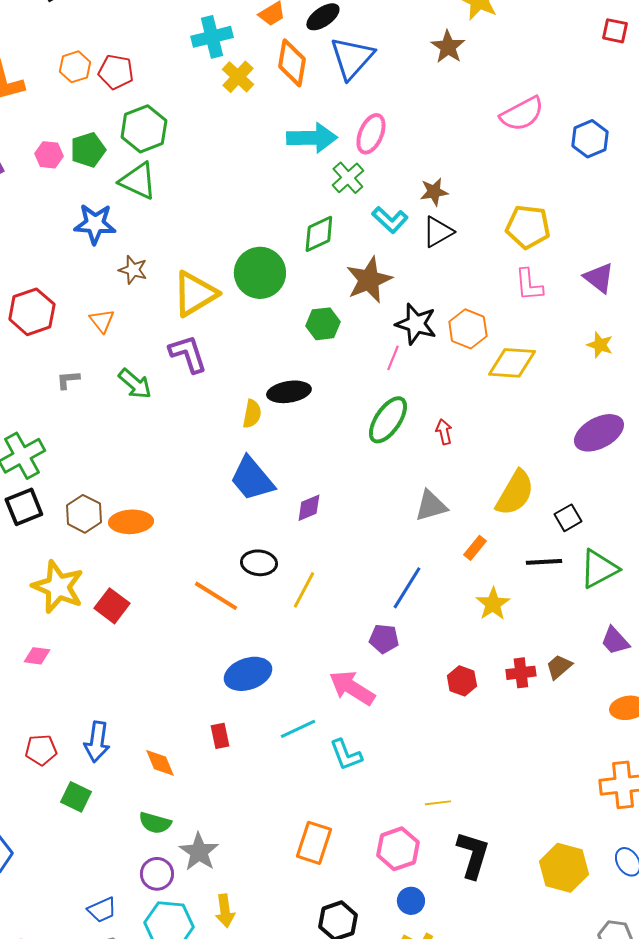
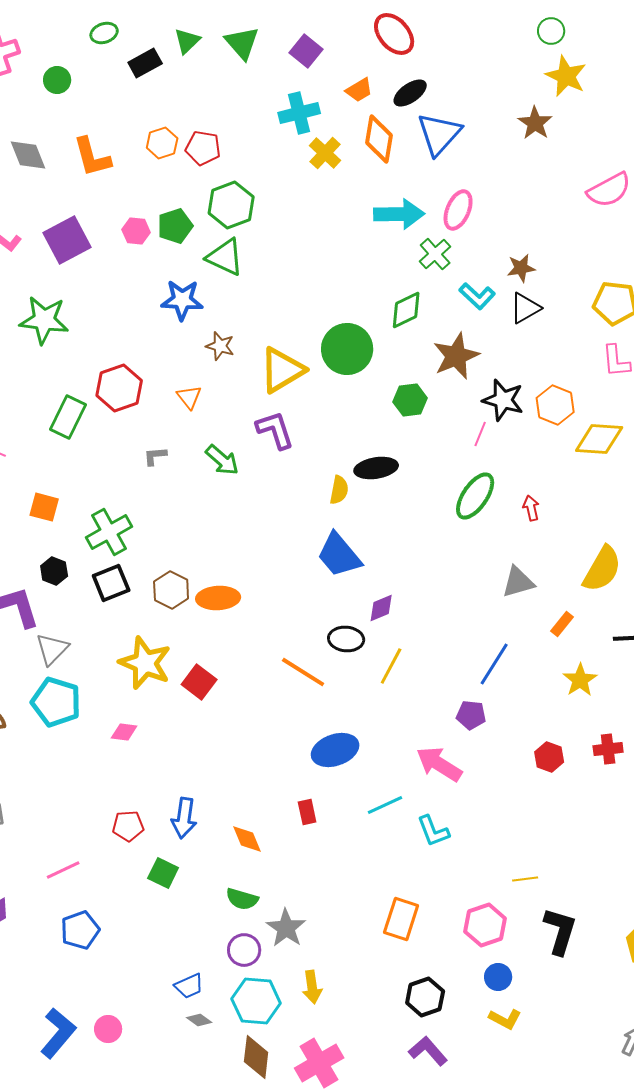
purple diamond: (309, 508) -> (381, 608), moved

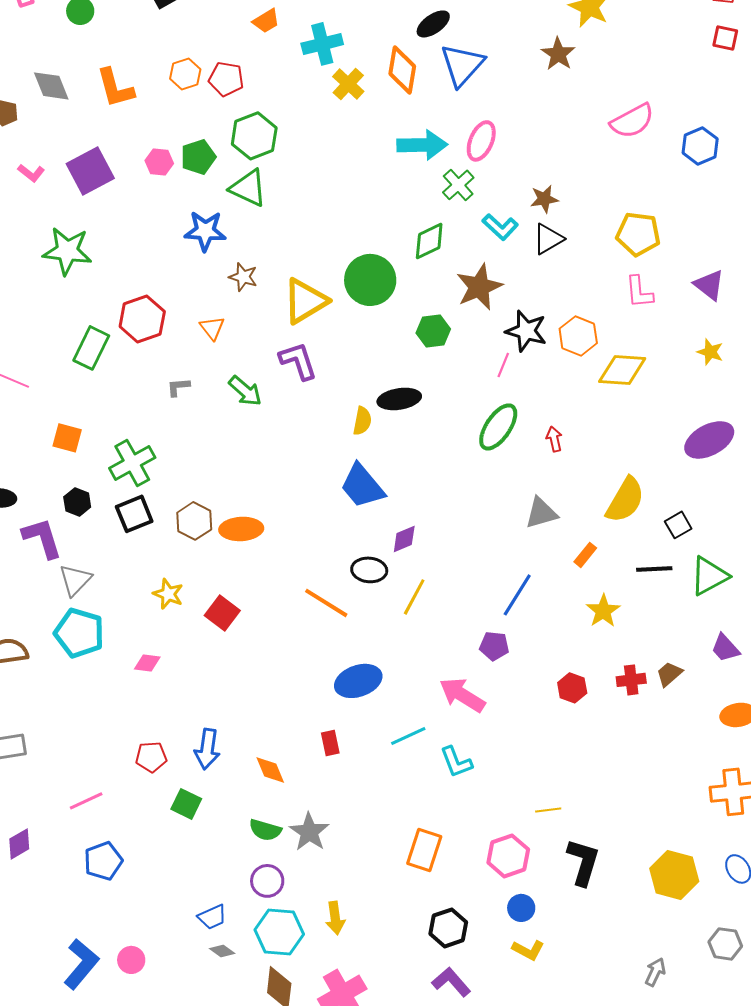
orange trapezoid: (359, 90) -> (266, 21), moved
yellow star: (145, 663) -> (168, 594), size x0.6
gray star: (286, 928) -> (309, 832), moved

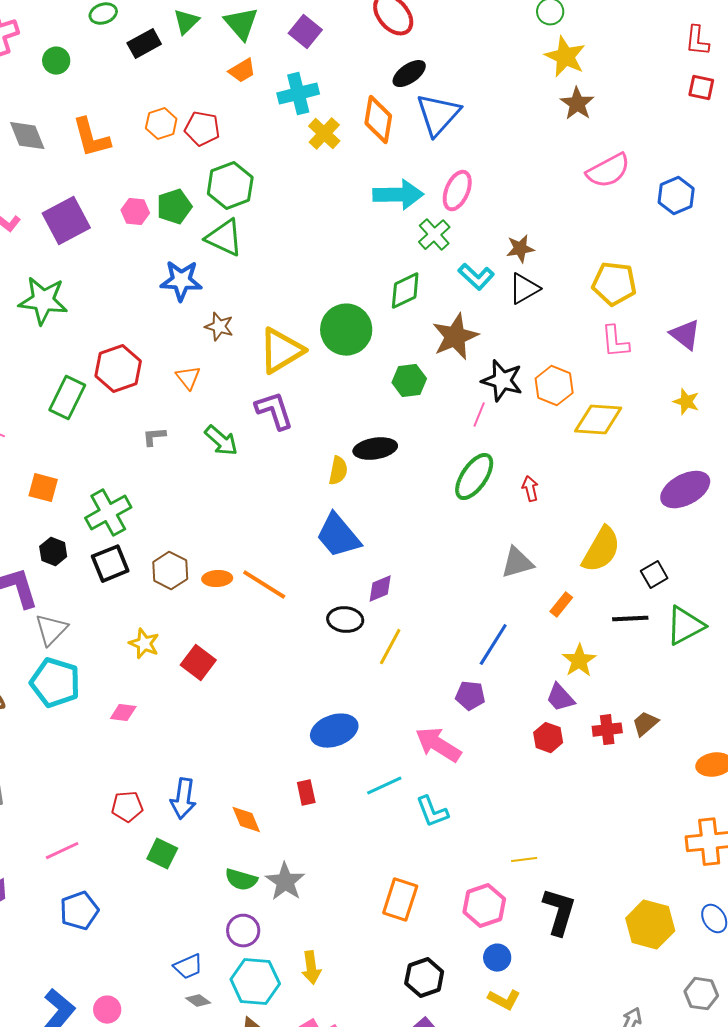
brown star: (558, 54) -> (577, 104), moved
orange ellipse: (241, 529) -> (217, 579), size x0.7
orange line: (326, 603) -> (264, 585), moved
purple trapezoid: (725, 648) -> (560, 698), moved

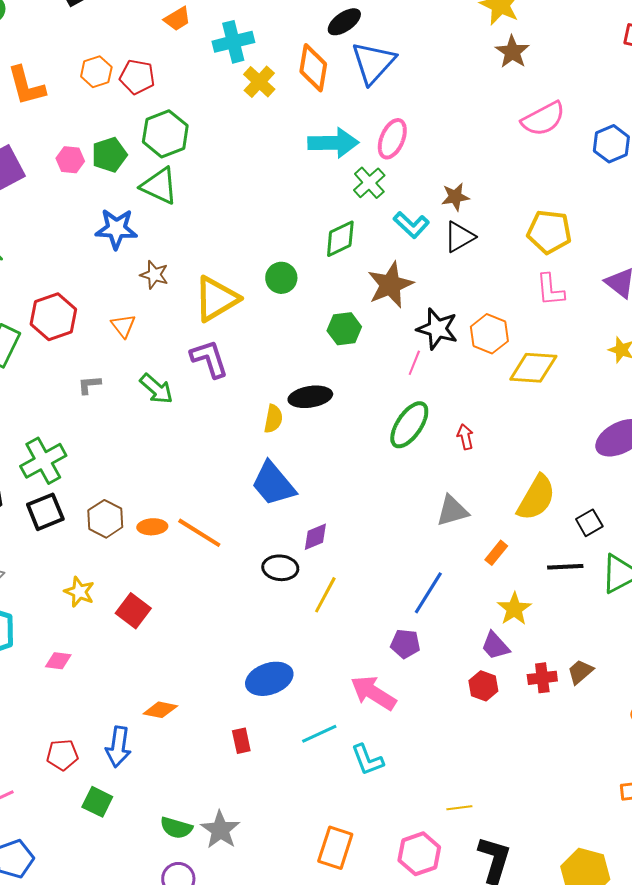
green circle: (346, 330) -> (281, 278), size x0.6
orange diamond: (246, 820) -> (160, 710), moved, turned -56

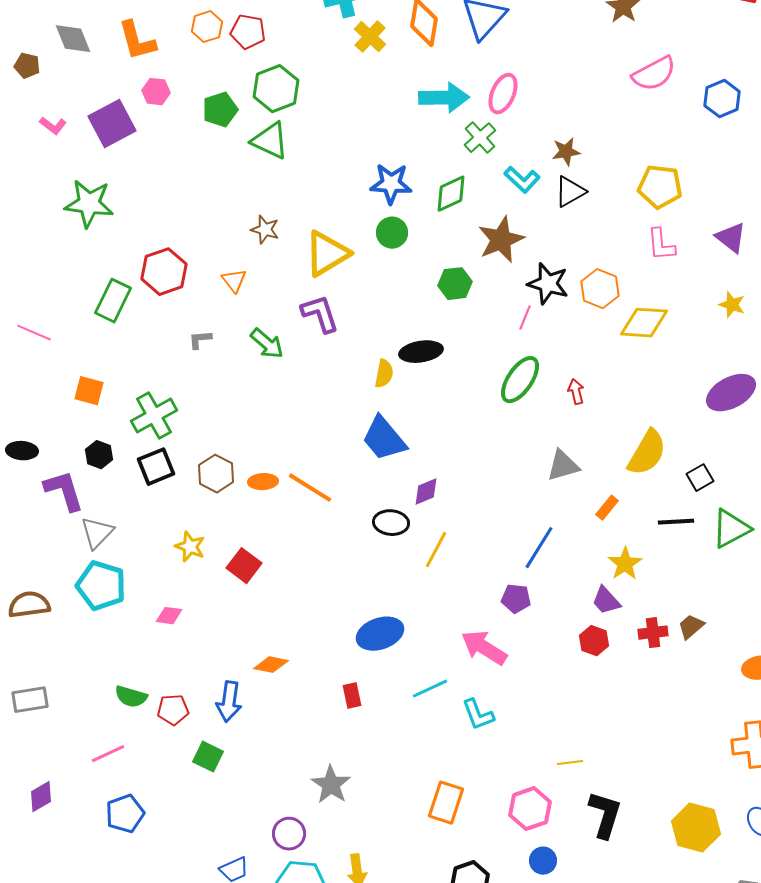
pink hexagon: (70, 160) -> (156, 92), moved
blue star: (116, 229) -> (391, 184), moved
green semicircle: (176, 828) -> (131, 697), moved

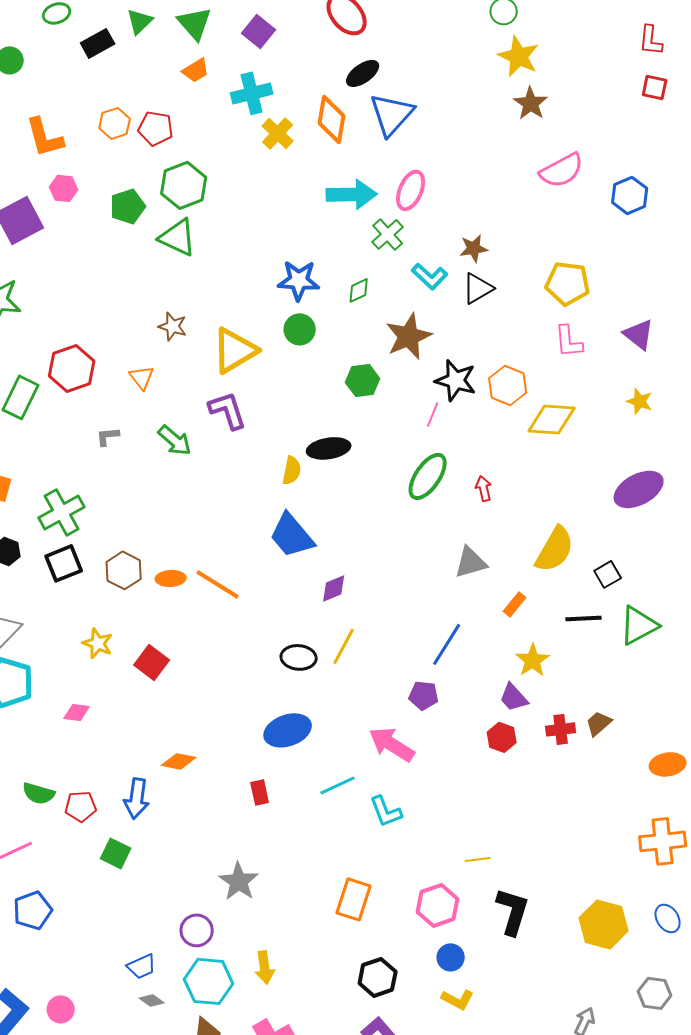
green diamond: (451, 194) -> (359, 290), size x0.7
black ellipse: (391, 523) -> (299, 657), moved

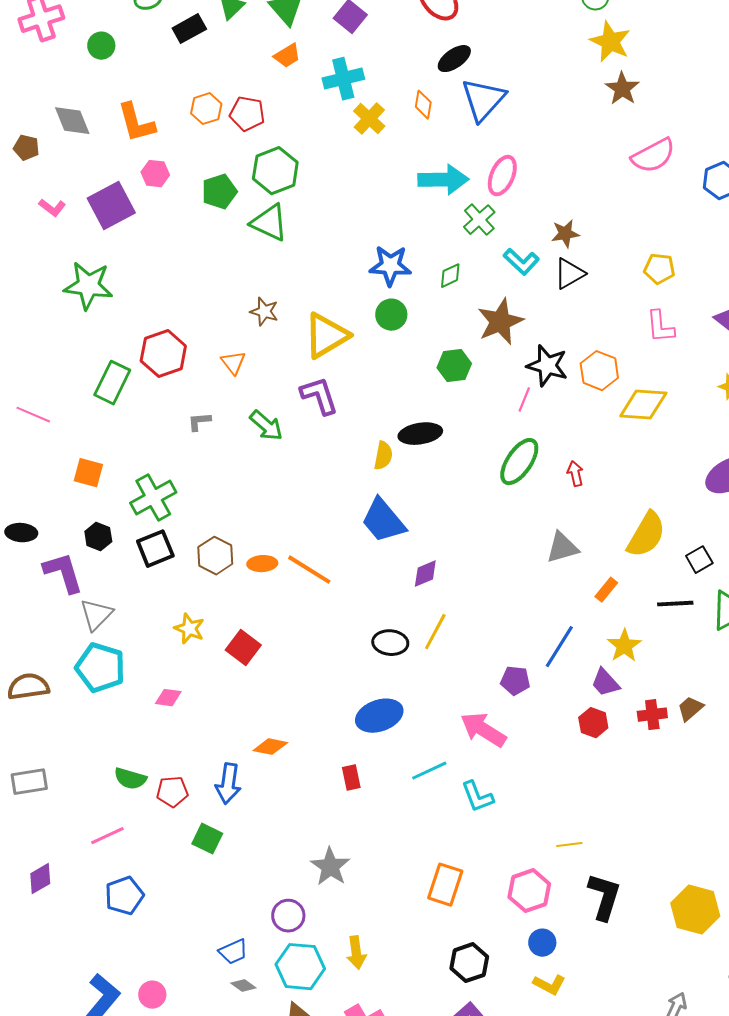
orange diamond: (332, 119) -> (423, 105), size x0.6
yellow pentagon: (568, 283) -> (659, 269), size x0.7
blue line: (447, 644) -> (559, 647), moved

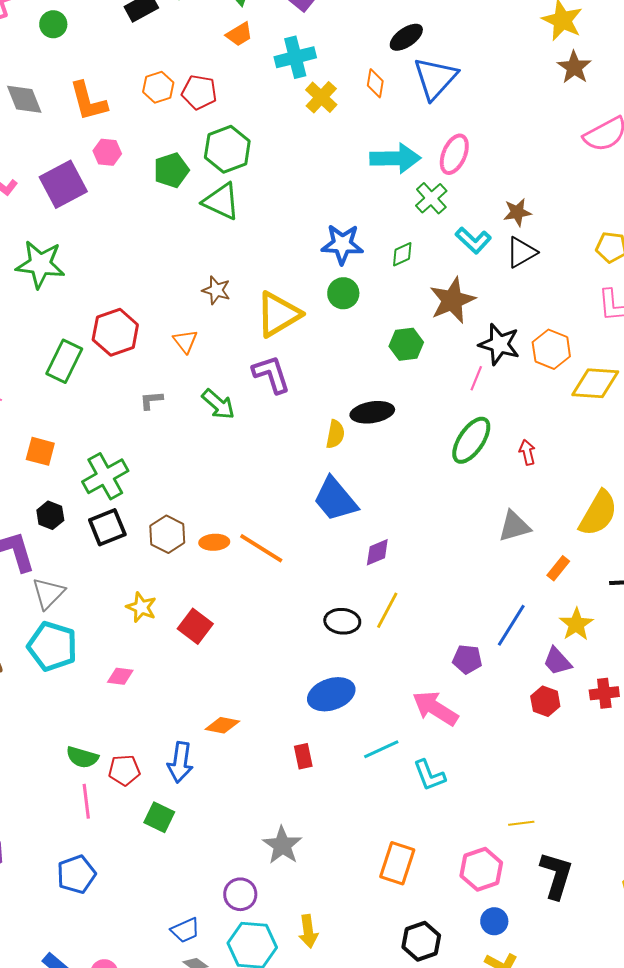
pink line: (107, 836) -> (86, 801), moved, turned -72

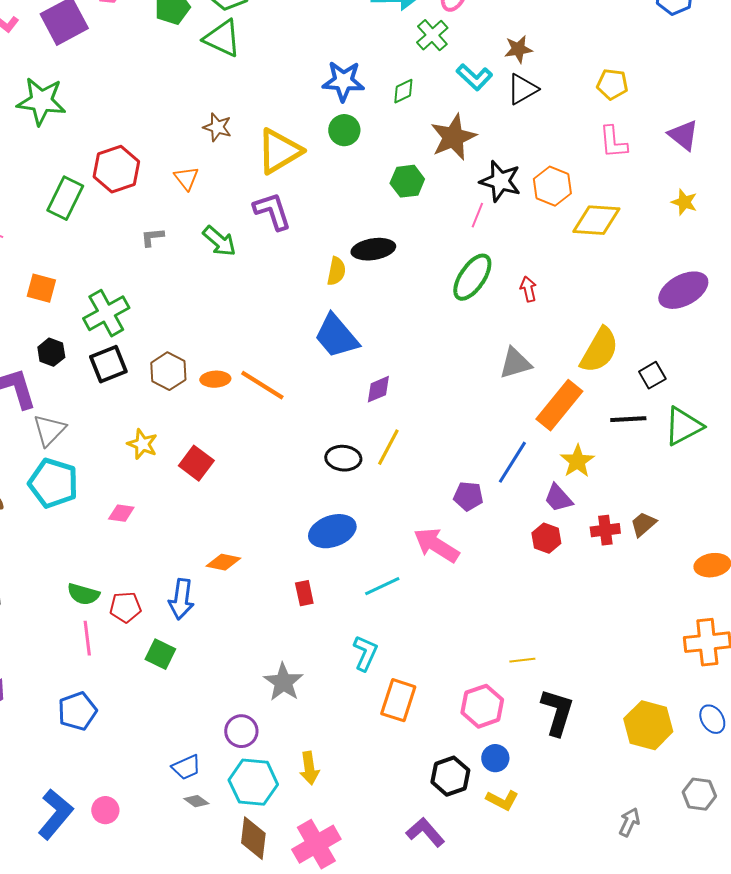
orange rectangle: (558, 568) -> (559, 405), size x2.0
cyan L-shape: (429, 775) -> (365, 653), moved, turned -135
black hexagon: (421, 941) -> (450, 776), moved

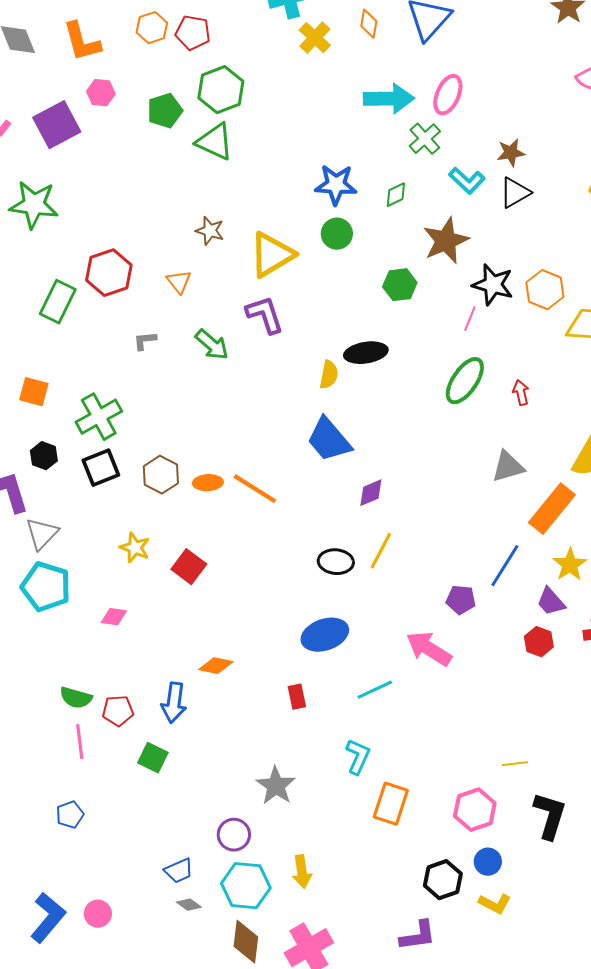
blue pentagon: (77, 711) -> (70, 815), size x0.7
purple L-shape: (425, 832) -> (418, 936), turned 123

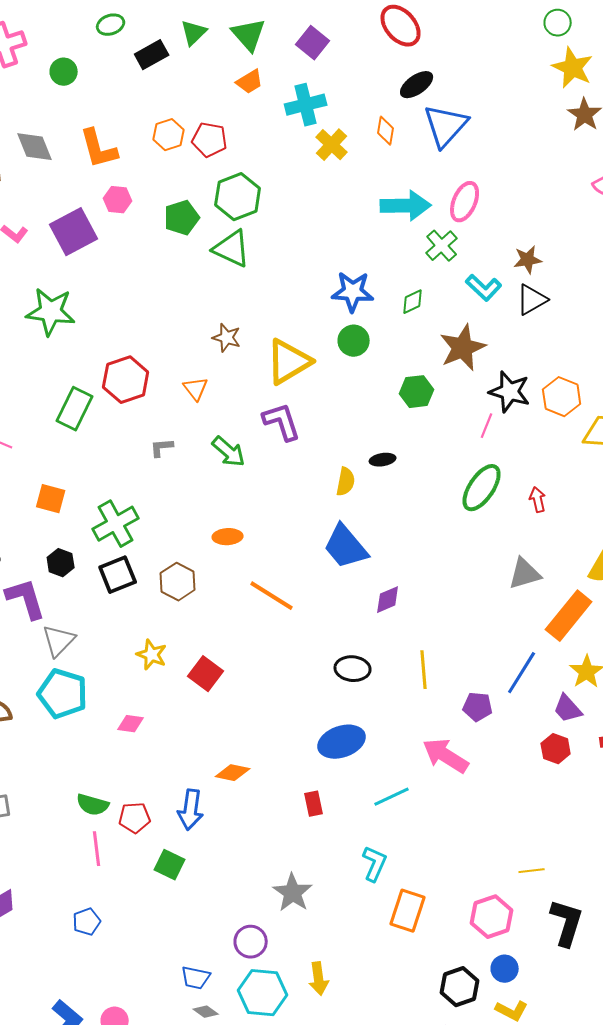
black ellipse: (366, 353) -> (383, 460), size x0.6
orange ellipse: (208, 483) -> (228, 537), moved
yellow line: (381, 551) -> (424, 670), moved, turned -33
blue trapezoid: (179, 871) -> (196, 978), turned 36

